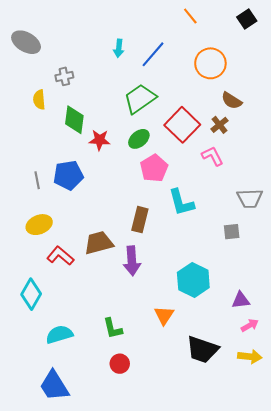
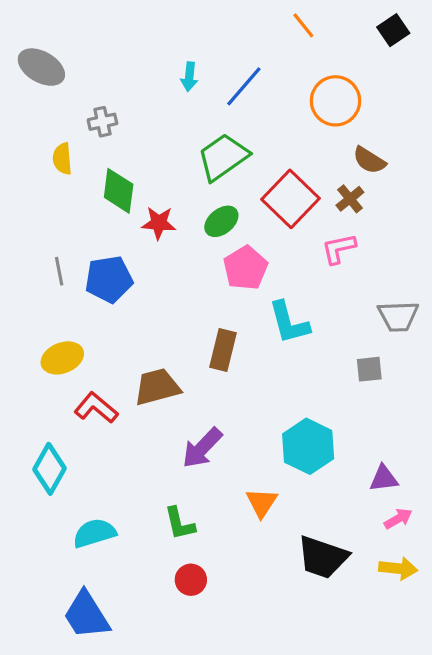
pink L-shape: (212, 156) -> (339, 249), turned -75
gray line: (37, 180) -> (59, 271), moved
purple arrow: (132, 261) -> (202, 448), moved, turned 48

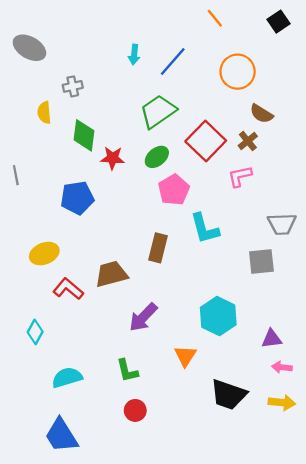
gray line: (59, 271) -> (16, 175), moved
gray square: (369, 369) -> (261, 262), size x1.4
cyan diamond: (49, 469) -> (35, 332), size x0.7
pink arrow: (398, 519) -> (282, 367), turned -144

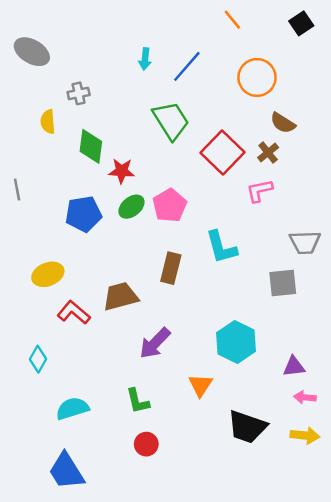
green trapezoid: (158, 111) -> (171, 121), turned 93
green ellipse: (157, 157) -> (131, 207), moved
pink pentagon: (174, 190) -> (170, 205), moved

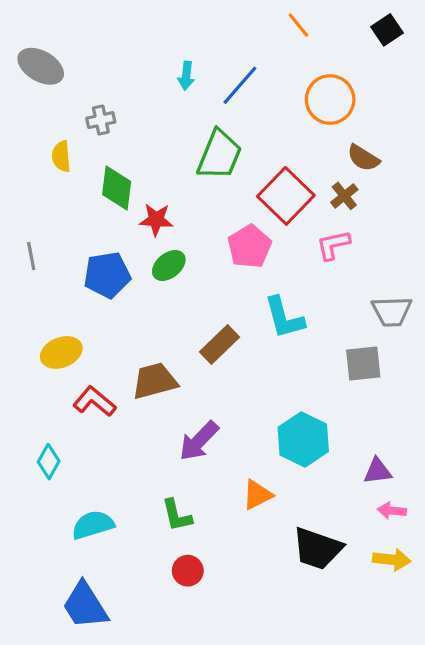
green trapezoid: (171, 121) -> (219, 155), turned 54
gray line: (17, 189) -> (31, 256), moved
pink pentagon: (170, 205) -> (249, 247), moved
brown rectangle: (171, 268) -> (219, 345), turned 32
orange triangle: (200, 385) -> (257, 495), turned 30

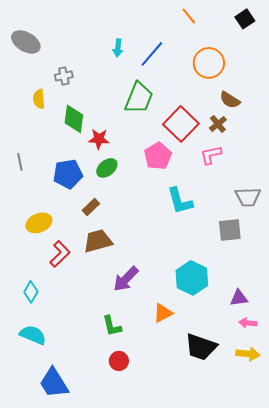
brown rectangle: (219, 345) -> (91, 207), moved, size x0.7
red L-shape: (94, 401) -> (60, 254), turned 96
cyan semicircle: (93, 525) -> (33, 335), moved, turned 40

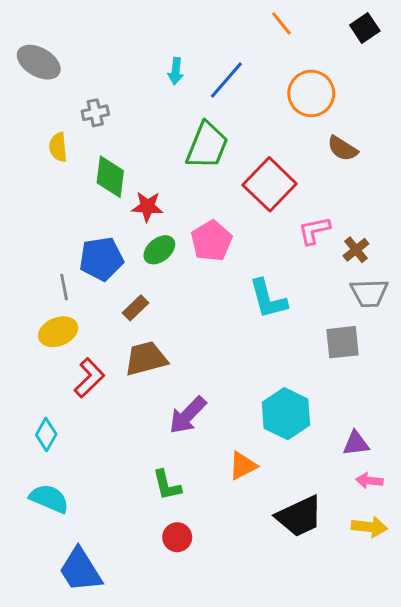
brown cross: (218, 124) -> (356, 250), moved
pink pentagon: (158, 156) -> (211, 241), moved
gray line: (20, 162) -> (64, 287), moved
black trapezoid: (201, 347) -> (299, 516), turned -44

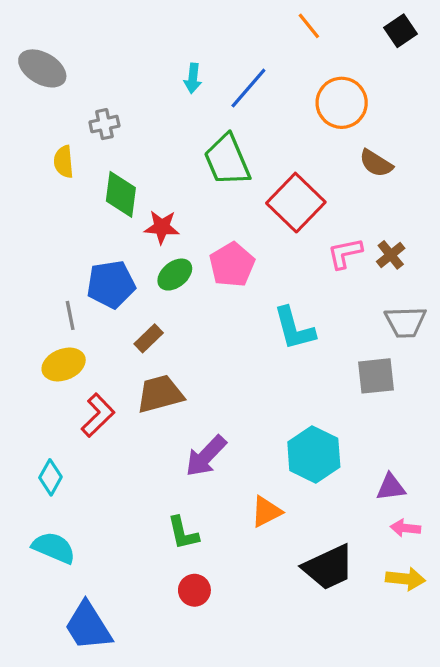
green trapezoid: (207, 146) -> (227, 160), turned 135
brown cross: (356, 250) -> (391, 255), moved

